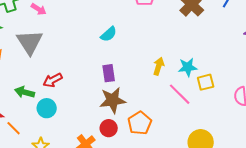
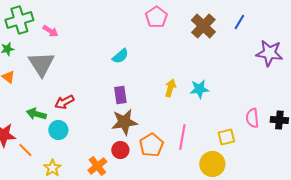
yellow square: (206, 82) -> (226, 137), moved
pink line: (180, 94) -> (182, 137), moved, turned 55

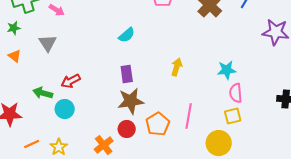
gray triangle: (41, 64) -> (48, 43), size x0.7
cyan star: (199, 89) -> (227, 70), moved
pink semicircle: (252, 118) -> (236, 93), moved
orange line: (25, 150) -> (32, 144), moved, turned -70

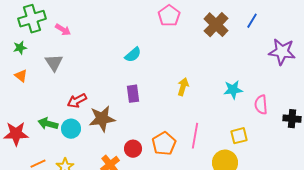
green arrow: (43, 93) -> (48, 124), moved
pink semicircle: (236, 93) -> (261, 105), moved
brown star: (131, 101) -> (102, 119), moved

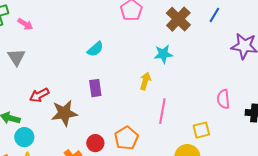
cyan star: (233, 90) -> (163, 54), moved
cyan circle: (71, 129) -> (24, 137), moved
pink line: (195, 136) -> (162, 111), moved

